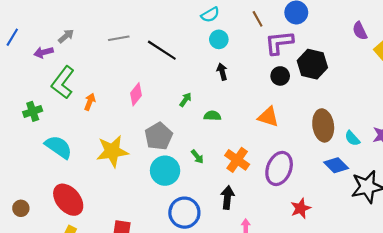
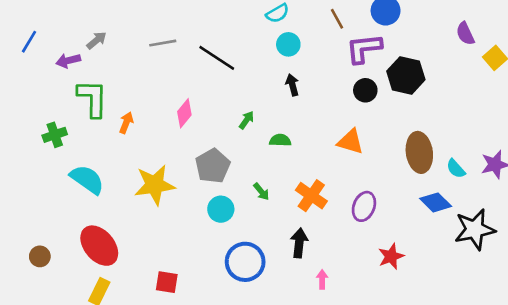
green L-shape: (63, 82) -> (92, 98), turned 144
purple ellipse: (279, 168) -> (364, 206), size x0.7
cyan circle: (165, 171) -> (221, 209), size x0.7

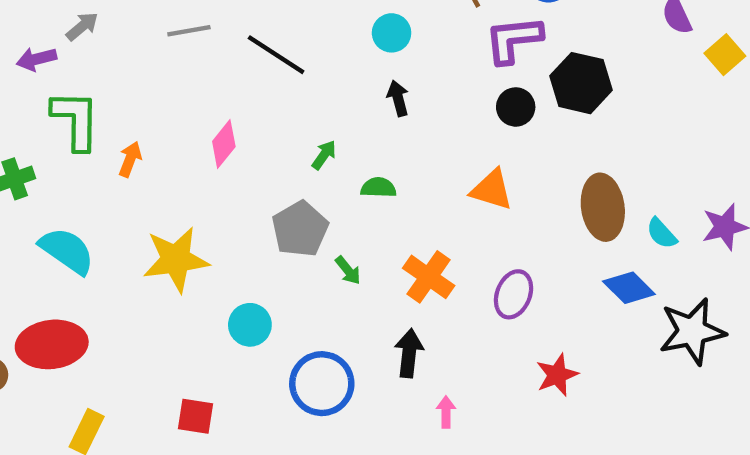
gray pentagon: (213, 166) -> (300, 229), moved
cyan circle: (221, 209) -> (250, 325), moved
red ellipse: (99, 246) -> (52, 344), moved, turned -57

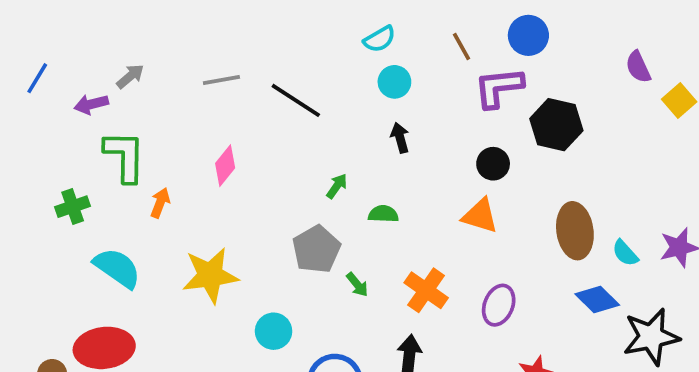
black circle: (516, 107) -> (493, 164), moved
pink diamond: (224, 144) -> (225, 166), moved
orange arrow: (130, 159) -> (160, 203), moved

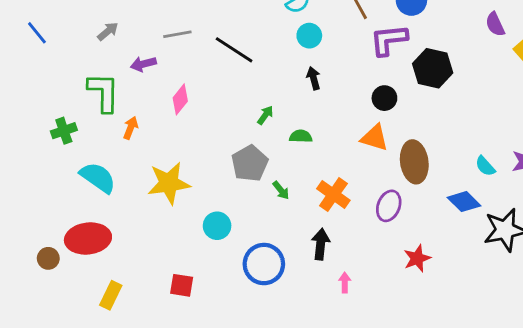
blue line: (37, 78) -> (37, 33), turned -70
purple arrow: (91, 104) -> (143, 64), moved
brown ellipse: (575, 231) -> (414, 162), moved

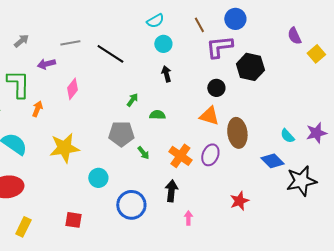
gray pentagon: (250, 163) -> (121, 134), turned 30
purple ellipse: (389, 206) -> (210, 155), moved

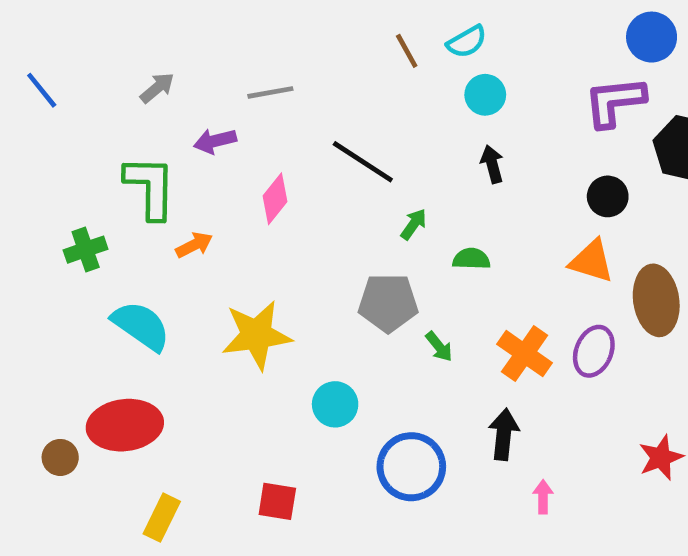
brown line: (199, 25) -> (407, 51), moved
black line: (110, 54) -> (363, 162), moved
orange arrow: (37, 109) -> (194, 245), turned 42

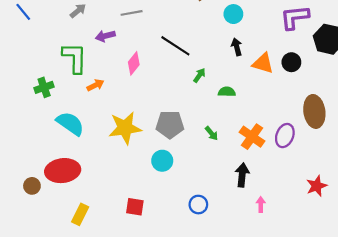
orange triangle: (592, 261) -> (263, 63), moved
gray pentagon: (388, 303) -> (170, 125), moved
blue circle: (411, 467) -> (198, 205), moved, size x0.6

